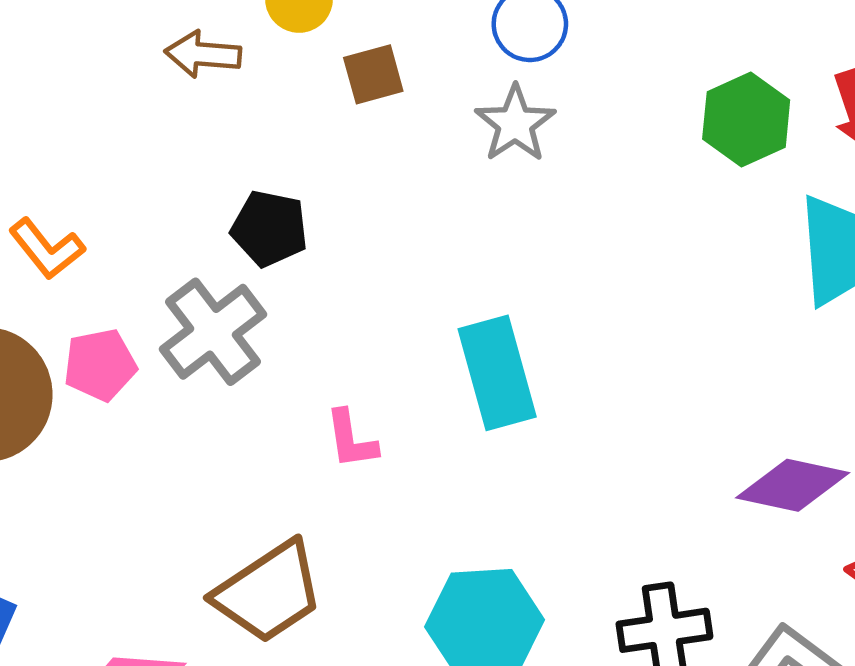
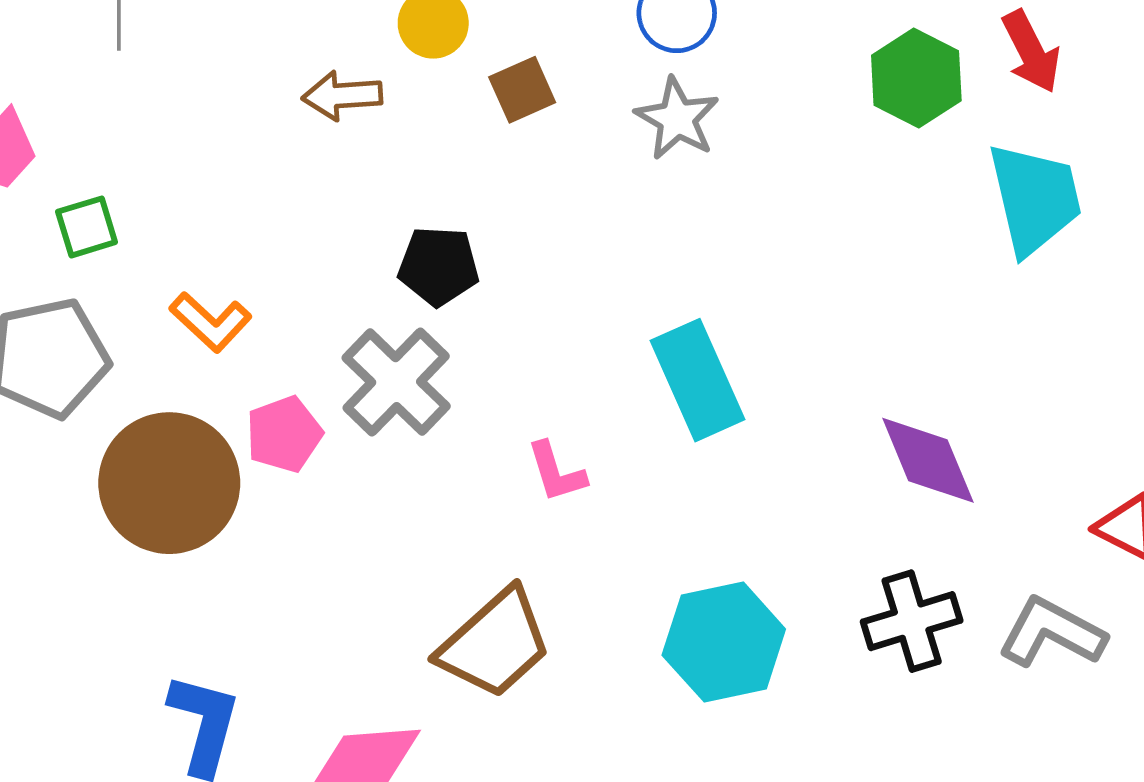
purple diamond: (793, 485) -> (928, 460), moved, turned 64

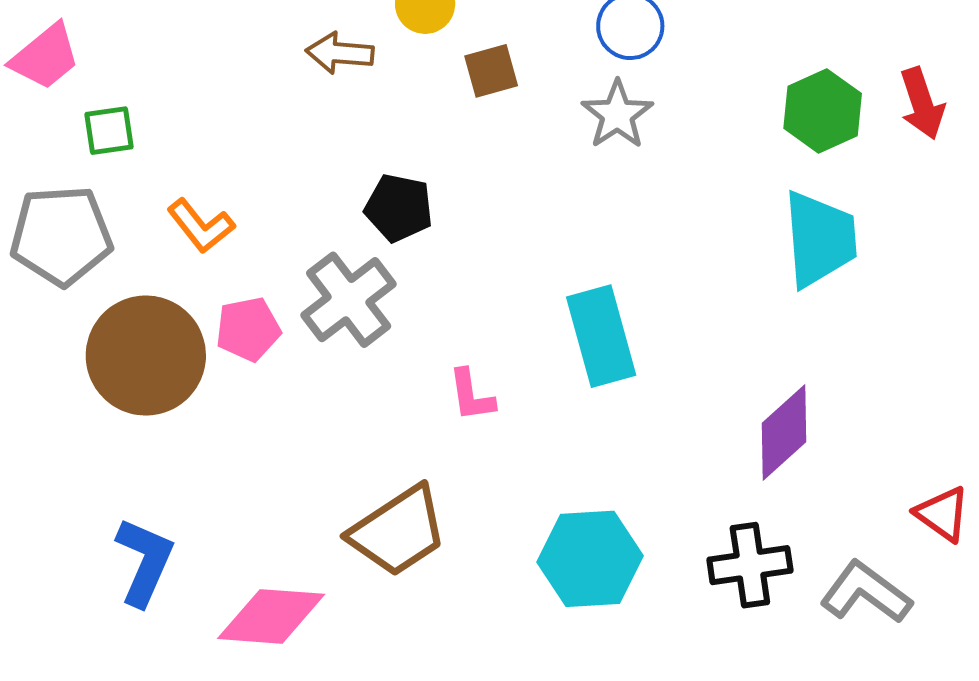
cyan trapezoid: (1035, 199) -> (820, 239), moved
purple diamond: (928, 460) -> (784, 433), turned 62

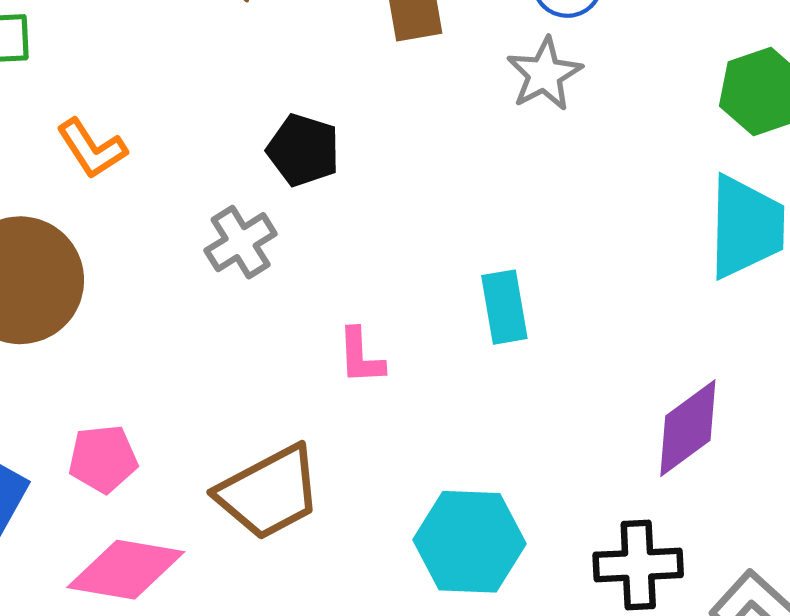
gray cross: (349, 300) -> (241, 242), size x0.7
pink pentagon: (248, 329) -> (103, 459), moved
cyan rectangle: (601, 336) -> (504, 307), size x0.7

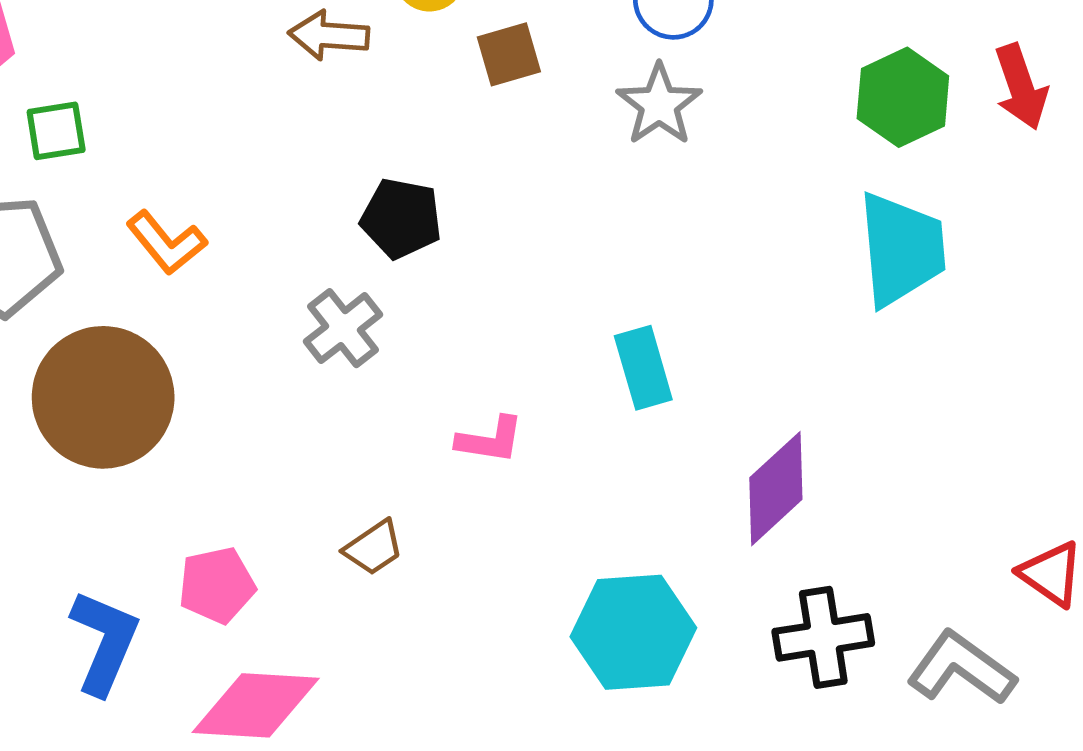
pink L-shape: (361, 356) -> (490, 440), turned -72
purple diamond: (688, 428) -> (776, 489), moved
brown trapezoid: (269, 492) -> (374, 548), moved, size x0.5

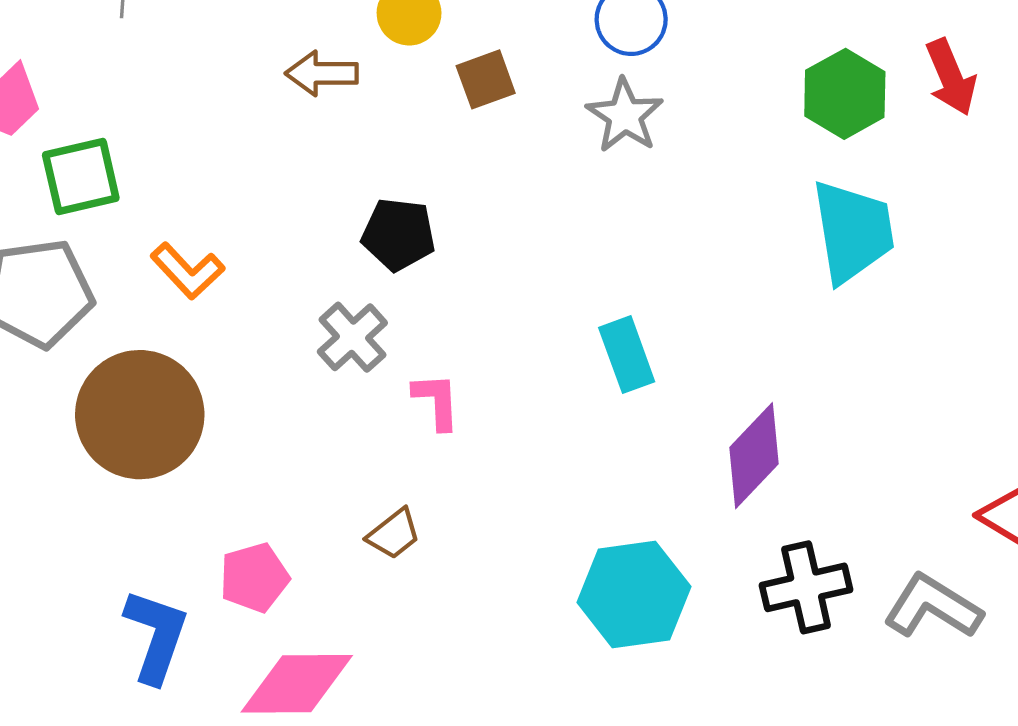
green square: (56, 131) -> (81, 177), size x1.4
pink L-shape: (490, 440) -> (437, 401), moved, turned -98

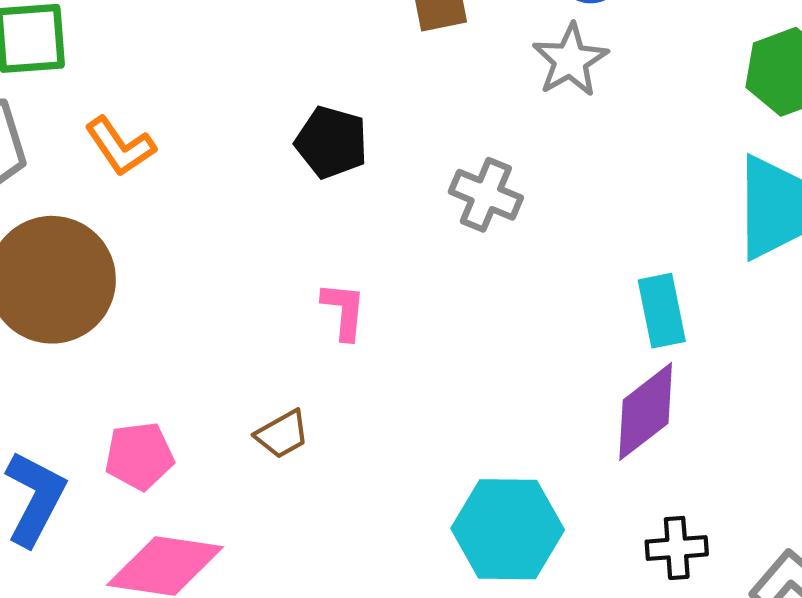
gray cross: (352, 337) -> (486, 195), moved, turned -34
cyan rectangle: (627, 355) -> (662, 311), moved
black cross: (806, 587) -> (677, 548), size x0.7

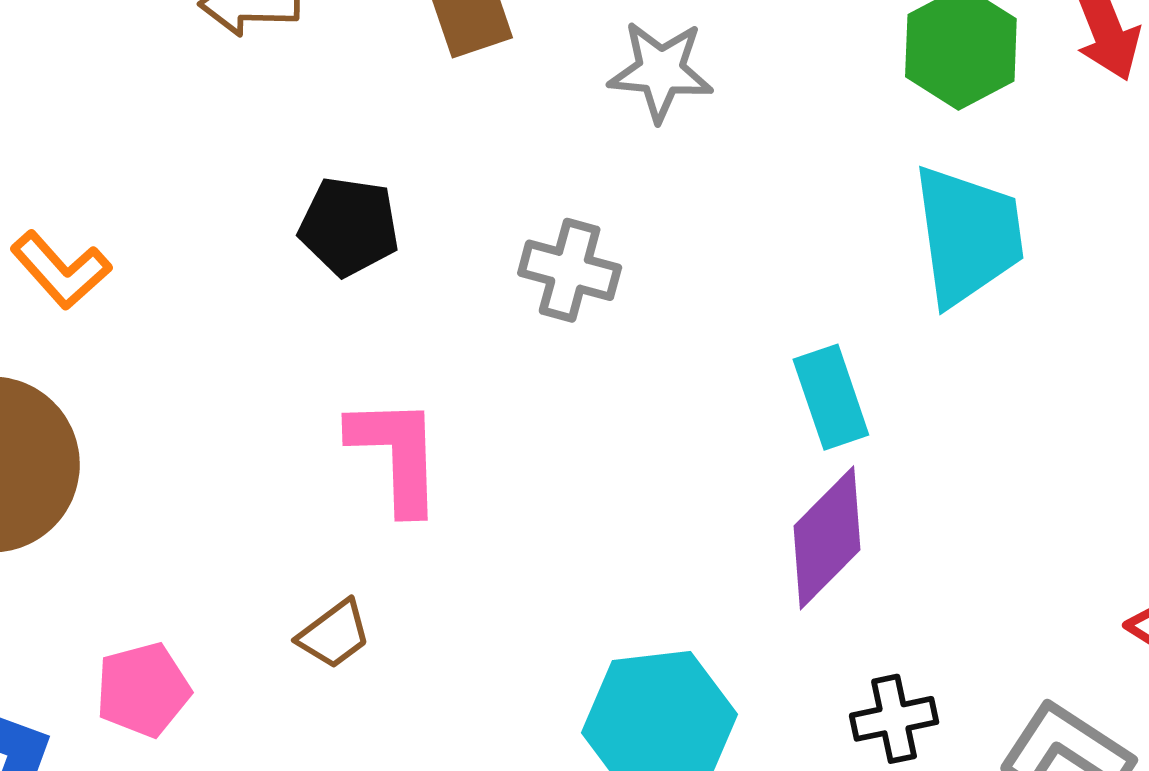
gray star: (570, 60) -> (661, 71), turned -30
pink L-shape: (344, 311) -> (396, 454), size x1.5

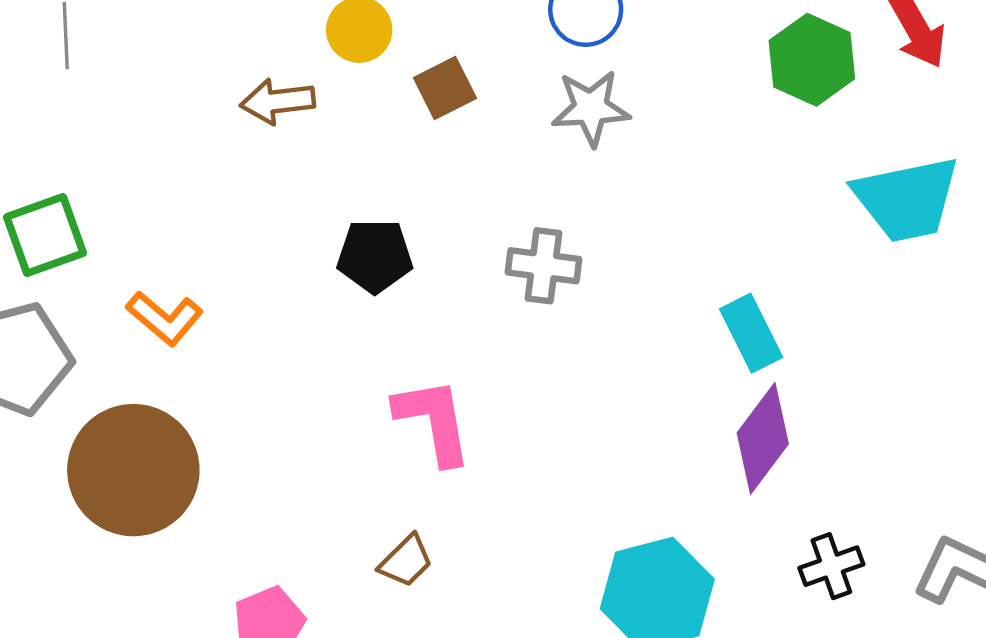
cyan trapezoid: (968, 235) -> (907, 199), moved, turned 94

